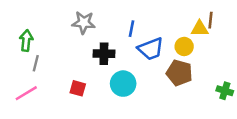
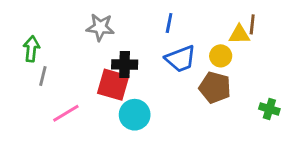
blue line: (131, 29) -> (169, 23), moved
cyan circle: (123, 84) -> (135, 115), moved
red square: (78, 88) -> (113, 85), moved, size x1.6
pink line: (26, 93) -> (66, 113), moved

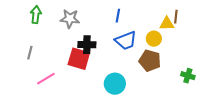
green arrow: (31, 49) -> (36, 15), moved
cyan circle: (135, 115) -> (115, 84), moved

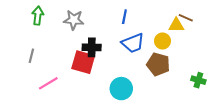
brown line: (176, 17) -> (186, 18), turned -72

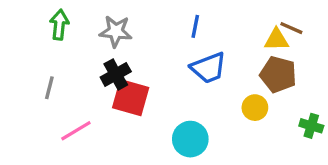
yellow circle: (162, 41) -> (255, 108), moved
black cross: (92, 47) -> (116, 74), moved, turned -30
brown pentagon: (158, 64) -> (278, 74), moved

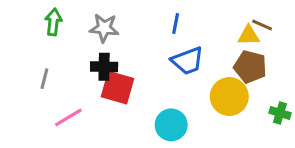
black cross: (116, 74) -> (104, 67), turned 30
yellow circle: (255, 108) -> (229, 97), size x1.6

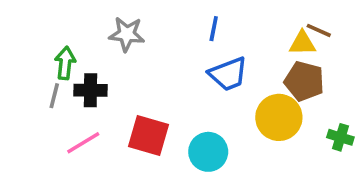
green arrow: (53, 22) -> (65, 63), moved
black cross: (104, 67) -> (90, 90), moved
red square: (117, 88) -> (148, 136), moved

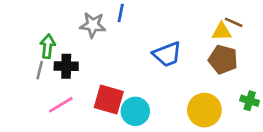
blue line: (214, 29) -> (121, 13), moved
yellow circle: (279, 117) -> (204, 110), moved
cyan circle: (208, 152) -> (135, 111), moved

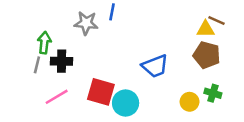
blue trapezoid: (167, 54) -> (155, 66), moved
green cross: (250, 101) -> (213, 93), moved
yellow circle: (204, 110) -> (190, 102), size x0.6

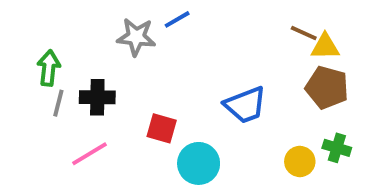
blue line: (112, 12) -> (177, 19), turned 49
brown line: (217, 21) -> (304, 33), moved
green arrow: (44, 43) -> (49, 68), moved
red square: (101, 92) -> (162, 128), moved, size x0.7

